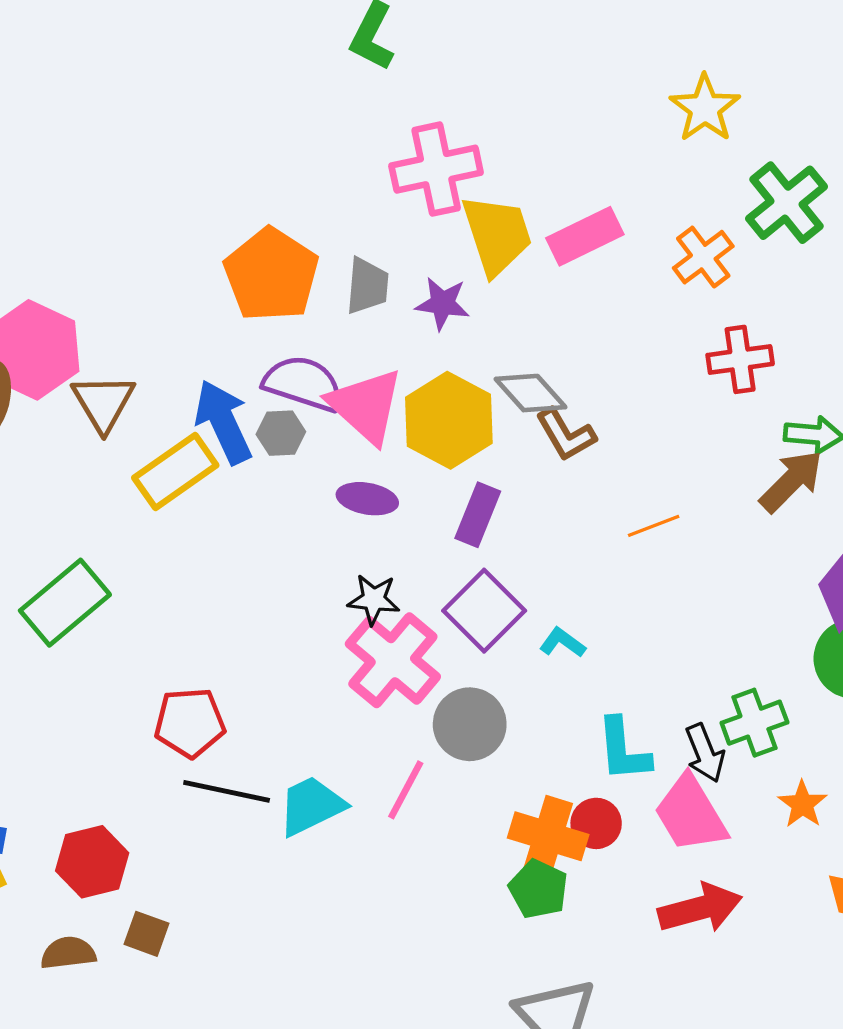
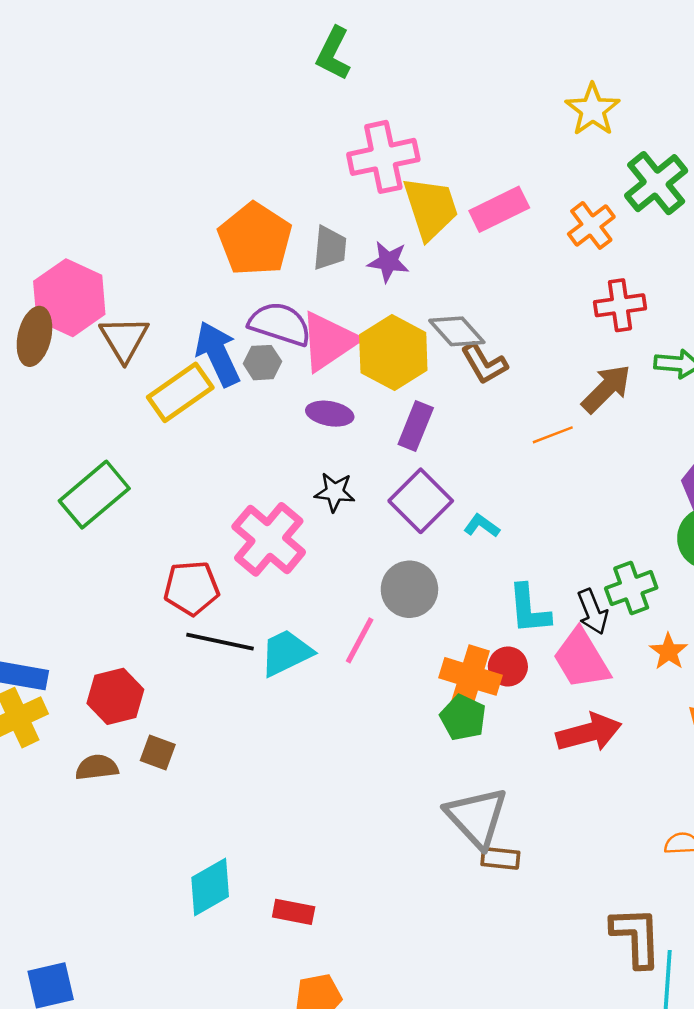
pink triangle: (366, 406) -> (328, 341), turned 44
brown arrow: (791, 481) -> (606, 389), moved
pink cross: (393, 660) -> (269, 539), moved

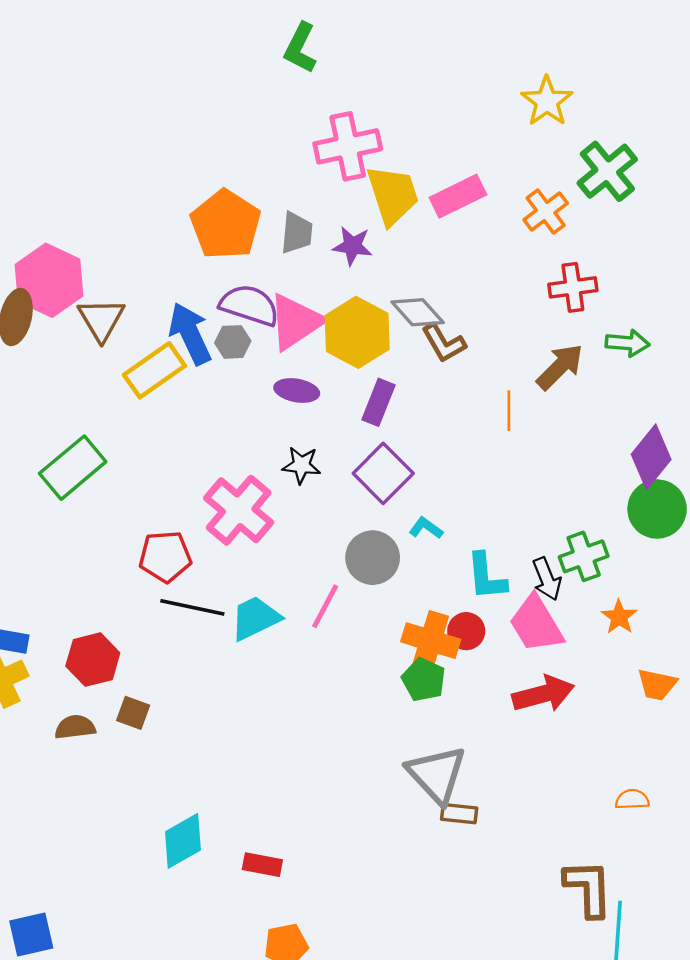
orange line: (553, 435) -> (509, 411), turned -69
cyan L-shape: (482, 526) -> (426, 528), moved

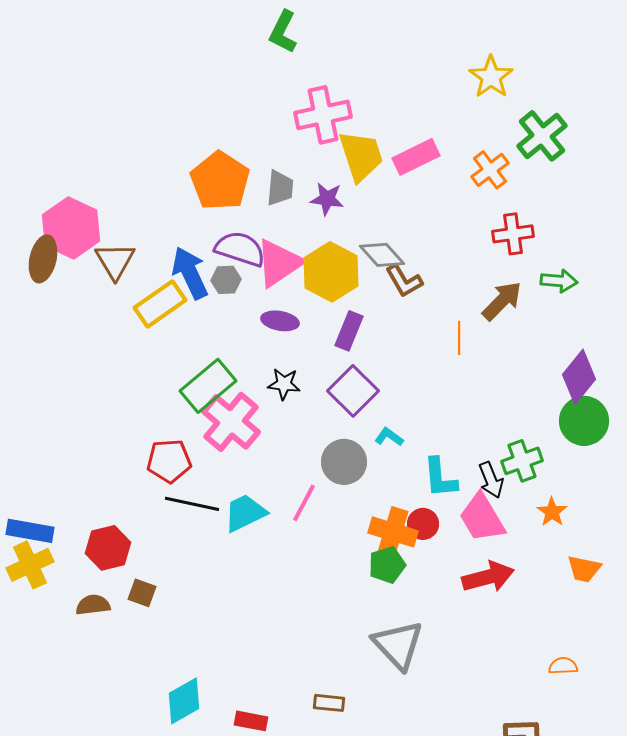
green rectangle: (73, 468) -> (208, 386), moved
green pentagon: (424, 680) -> (387, 565), turned 30
brown rectangle: (459, 814) -> (329, 703), moved

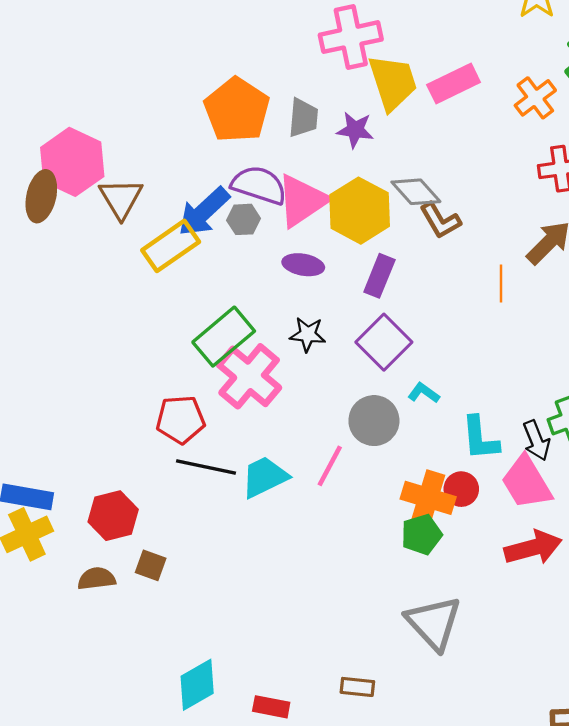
blue arrow: (190, 273) -> (204, 212), turned -108

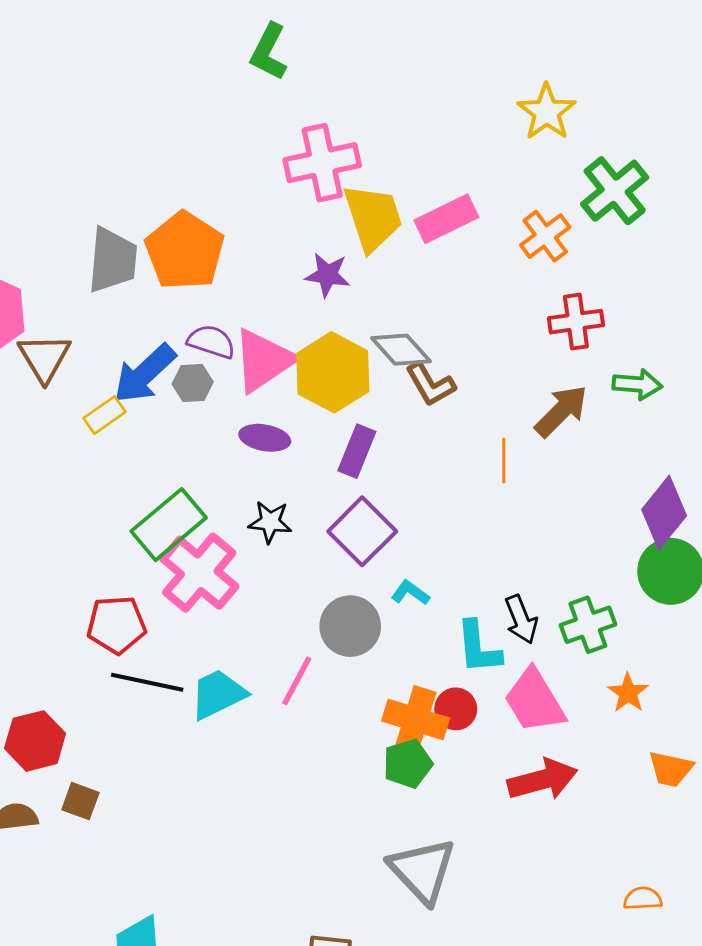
gray trapezoid: (303, 118) -> (112, 260), moved, size x1.4
purple semicircle: (259, 185) -> (211, 342), size x0.7
yellow rectangle: (171, 246) -> (104, 415), size x0.6
black arrow: (536, 440) -> (521, 619), moved

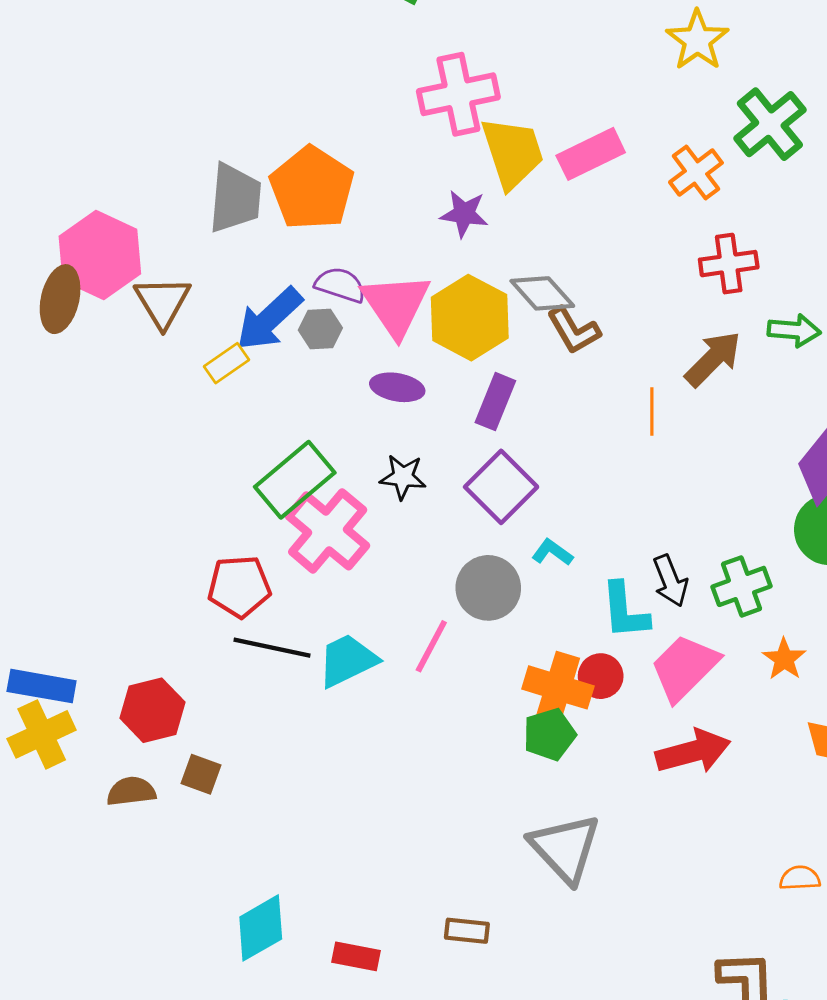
pink triangle: (263, 360) -> (396, 305), turned -30
pink trapezoid: (535, 701) -> (685, 668), turned 76

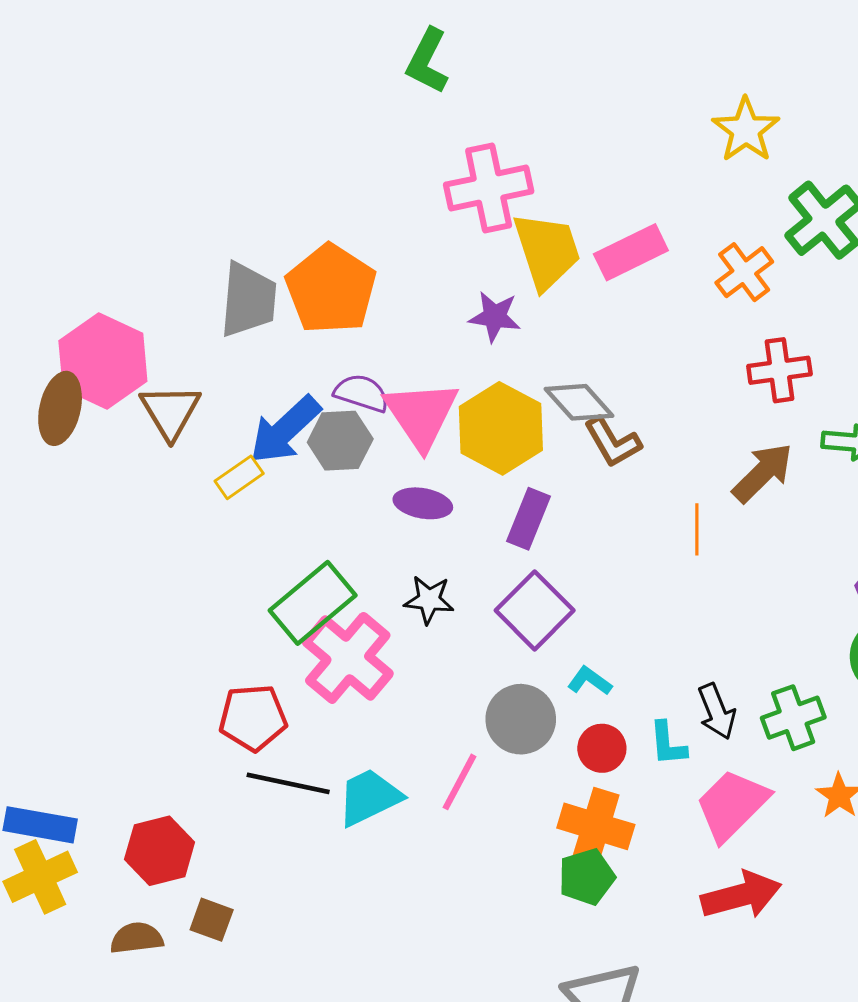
gray hexagon: (320, 329) -> (340, 441), size x1.4
cyan L-shape: (625, 611) -> (668, 744), size x0.7
red circle: (601, 676) -> (602, 748), moved

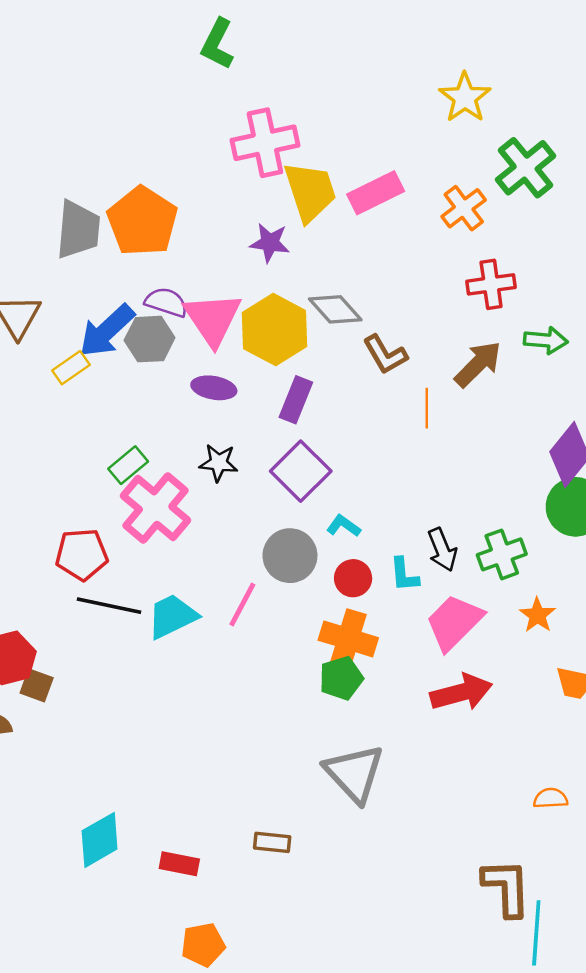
brown L-shape: (613, 442) -> (385, 355), moved
green rectangle: (313, 603) -> (128, 465), size x0.6
brown square: (212, 920) -> (37, 685), moved

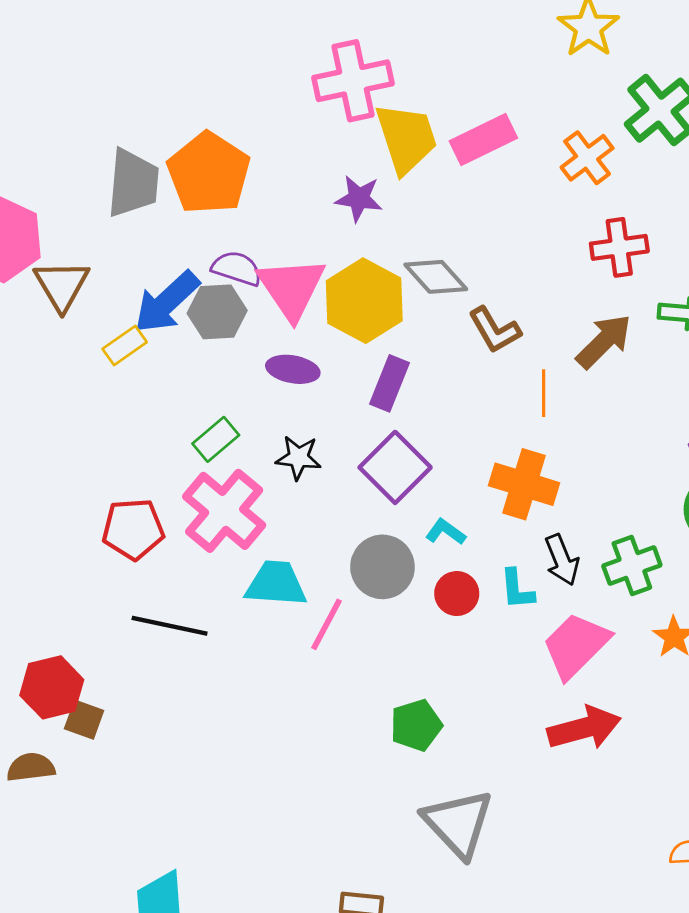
green rectangle: (128, 465) -> (216, 439), moved
red pentagon: (82, 554) -> (133, 529), moved
cyan trapezoid: (172, 616) -> (276, 584), moved, turned 30
orange cross: (348, 639) -> (524, 484), moved
green pentagon: (341, 678) -> (416, 725), moved

